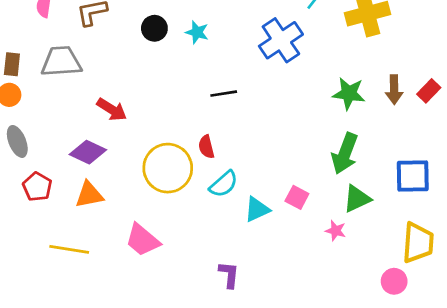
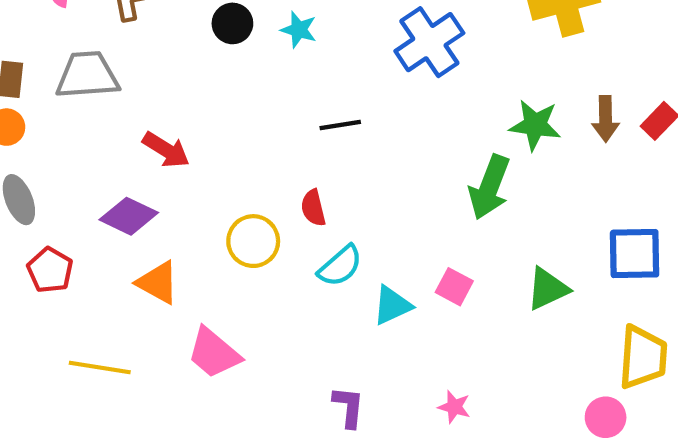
green arrow: (345, 153) -> (489, 187), moved
yellow circle: (168, 168) -> (253, 241), size x0.7
orange triangle: (89, 195) -> (158, 283), moved, turned 40
pink star: (336, 231) -> (454, 407), moved

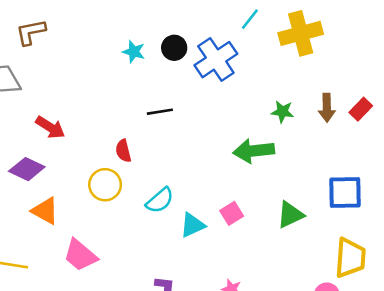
black circle: (232, 23) -> (174, 48), moved
green star: (535, 125) -> (282, 112), size x0.7
green arrow: (489, 187) -> (254, 151), turned 63
red semicircle: (313, 208) -> (123, 151), moved
pink square: (454, 287) -> (232, 213), turned 30

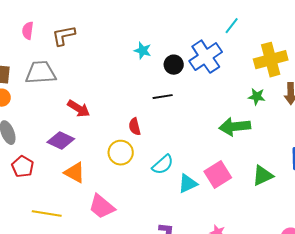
yellow cross: (301, 33) -> (271, 60), moved
black circle: (174, 48) -> (174, 65), moved
pink square: (232, 213) -> (218, 175), size x1.5

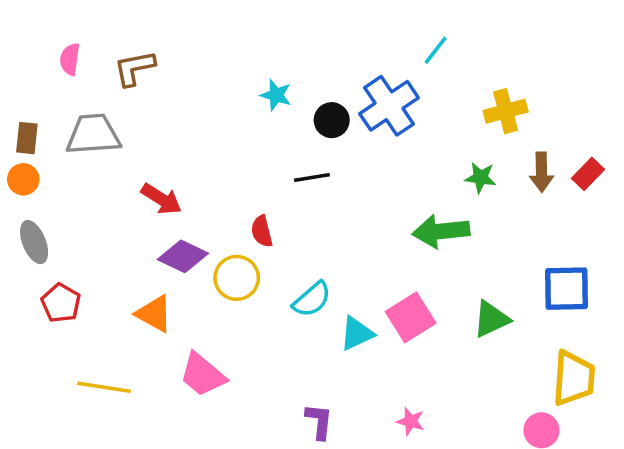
yellow cross: (271, 60) -> (506, 111), size x0.7
purple diamond: (61, 141) -> (183, 256), moved

